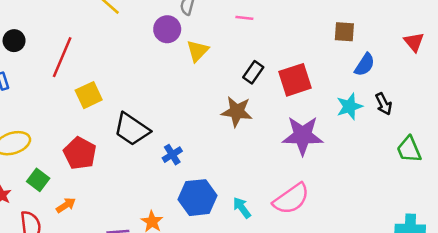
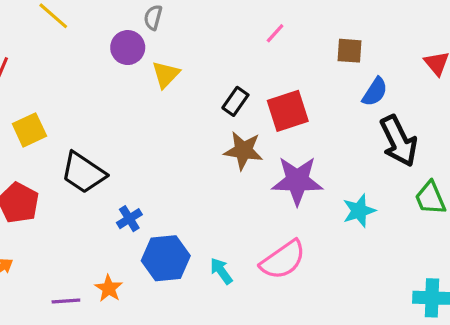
pink line: (244, 18) -> (275, 33), moved, turned -54
black arrow: (384, 104) -> (399, 141), size x1.8
cyan star: (349, 106) -> (359, 211), moved
brown star: (237, 112) -> (243, 151), moved
blue cross: (172, 155) -> (129, 219), moved

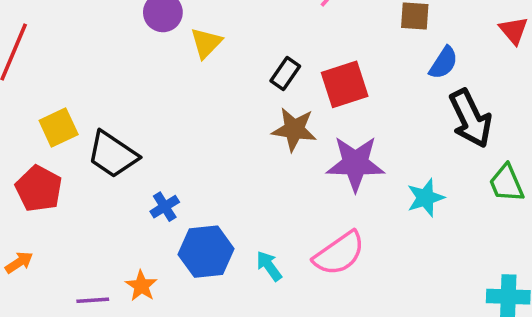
yellow square: (29, 130) -> (59, 128), moved

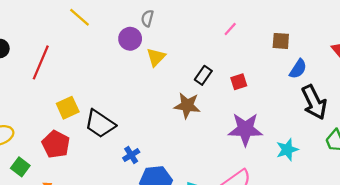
red square: (345, 84) -> (239, 82), size x0.6
brown star: (294, 129) -> (187, 105), moved

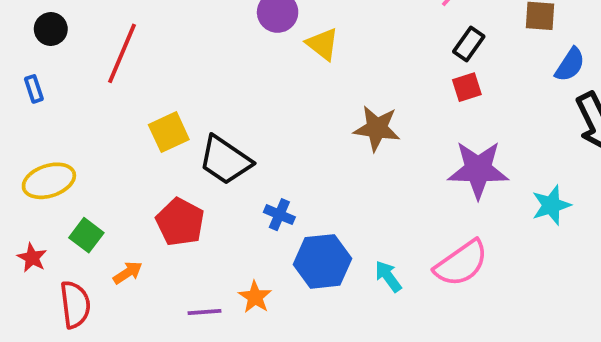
yellow triangle: (156, 57) -> (323, 44), turned -36
black rectangle: (203, 75) -> (469, 44), moved
red pentagon: (56, 144) -> (180, 222), moved
blue cross: (131, 155) -> (279, 215), turned -35

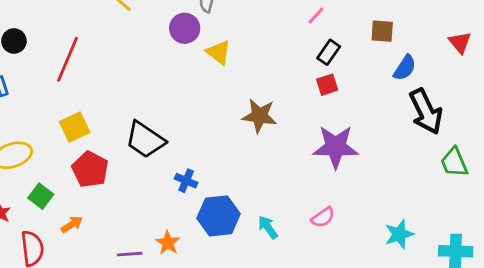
yellow square: (169, 132) -> (75, 127), moved
cyan star: (551, 205) -> (399, 234), moved
red pentagon: (180, 222) -> (90, 169), moved
pink semicircle: (461, 263) -> (323, 217), size x0.6

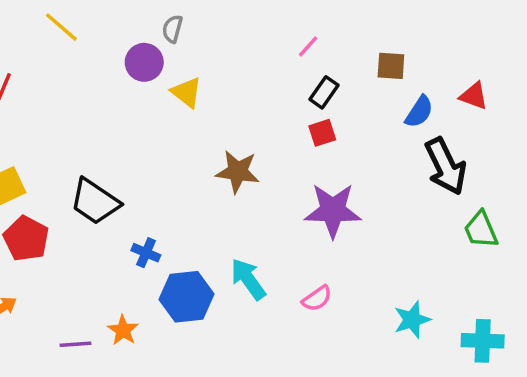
red triangle: (460, 42) -> (474, 96), moved, turned -30
cyan arrow: (268, 227) -> (248, 279), moved, size x1.4

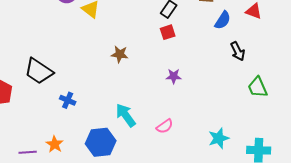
black arrow: (446, 166) -> (238, 51), size x0.6
brown star: (238, 172) -> (120, 54), size x0.7
purple star: (333, 210) -> (174, 76), size x0.5
blue hexagon: (186, 297) -> (101, 142), moved

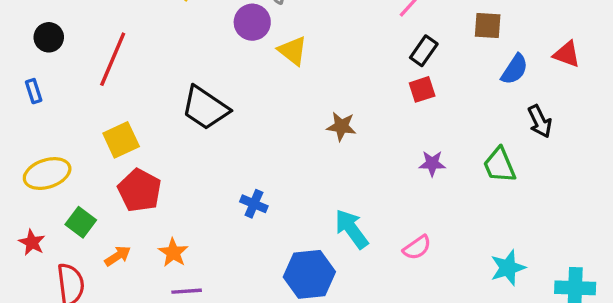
black trapezoid: (39, 71) -> (205, 108), moved
green trapezoid: (258, 87) -> (499, 165), moved
orange star: (55, 144) -> (173, 253), moved

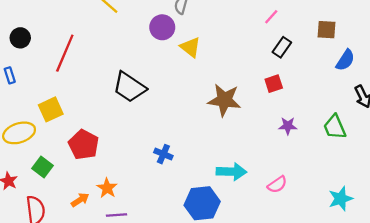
red square: (422, 89) -> (274, 84), moved
brown star: (341, 126) -> (224, 100), size x1.6
yellow square: (121, 140) -> (51, 109), moved
cyan arrow: (351, 229) -> (231, 172), turned 128
orange arrow: (118, 256) -> (80, 200), moved

